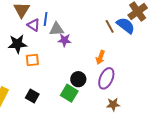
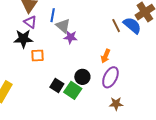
purple triangle: (34, 25) -> (30, 22), moved
gray triangle: (57, 29) -> (63, 26), turned 42
black square: (32, 96) -> (57, 86), moved

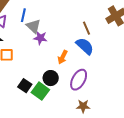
blue semicircle: (132, 25) -> (85, 46), moved
orange arrow: (106, 56) -> (63, 57), moved

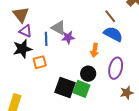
blue line: (23, 15) -> (46, 39), moved
black square: (25, 86) -> (65, 87), size x1.5

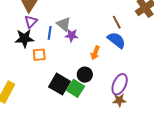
purple triangle: (26, 31) -> (31, 22), turned 40
purple ellipse: (116, 68) -> (120, 84), moved

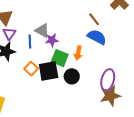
orange square: (39, 55) -> (31, 69), moved, turned -32
black square: (60, 84) -> (49, 71), moved, turned -30
green square: (76, 88) -> (60, 58), moved
brown star: (119, 100) -> (110, 96), size x1.5

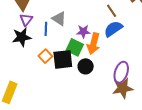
blue semicircle: (97, 37) -> (113, 29), turned -66
purple star: (52, 40) -> (83, 31), moved
orange arrow: (78, 53) -> (94, 44), size x1.5

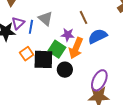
brown line: (112, 11) -> (83, 17), moved
purple triangle: (26, 20) -> (18, 23), moved

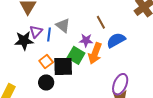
black circle: (65, 70) -> (46, 82), moved

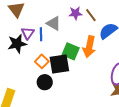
purple star: (86, 40) -> (75, 13), moved

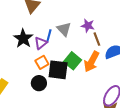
brown line: (91, 15) -> (97, 39), moved
purple triangle: (28, 33) -> (41, 43), moved
black star: (17, 44) -> (23, 38), turned 30

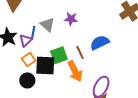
brown line: (97, 39) -> (80, 52), moved
green square: (73, 61) -> (59, 55), turned 36
orange arrow: (92, 62) -> (75, 71), moved, turned -50

